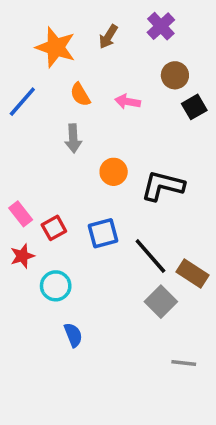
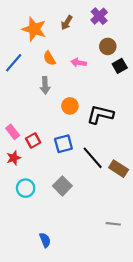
cyan circle: (56, 286) -> (26, 188), moved
gray square: (161, 302) -> (62, 186), moved
blue semicircle: (73, 335) -> (45, 240), moved

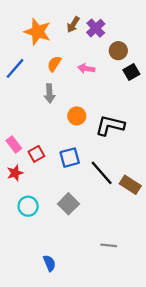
purple cross: (99, 16) -> (96, 28), moved
orange semicircle: (49, 58) -> (54, 64), turned 64
gray line: (113, 224) -> (109, 245), moved

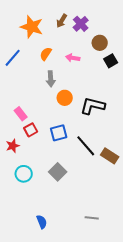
gray arrow: (49, 93) -> (51, 79), moved
pink rectangle: (14, 144) -> (21, 114), moved
gray line: (109, 245) -> (92, 218), moved

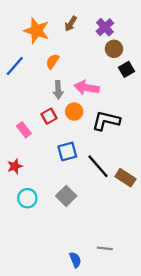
purple cross: (81, 24) -> (105, 27), moved
pink arrow: (73, 58) -> (87, 88), moved, size x1.5
red square: (31, 130) -> (49, 116), moved
blue semicircle: (42, 222) -> (75, 260), moved

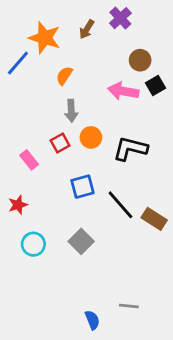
purple cross: (105, 27) -> (120, 18), moved
blue line: (15, 66) -> (18, 63), moved
pink arrow: (87, 88) -> (123, 91), moved

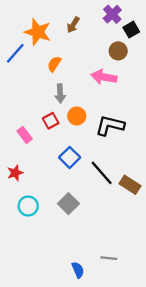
purple cross: (120, 18) -> (112, 14), moved
black square: (156, 85) -> (131, 30), moved
blue square: (83, 187) -> (70, 157), turned -30

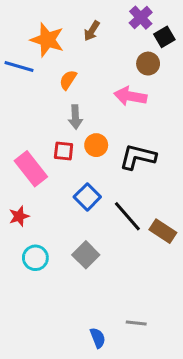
blue line: (15, 53) -> (19, 67), turned 65
red square: (51, 121) -> (64, 151), turned 35
pink rectangle: (25, 135) -> (31, 169), size x1.6

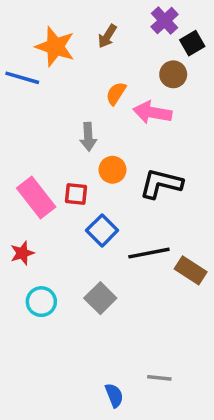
orange semicircle: (68, 80) -> (116, 93), moved
red square: (64, 151) -> (76, 194), moved
black line: (127, 216) -> (149, 253), turned -60

